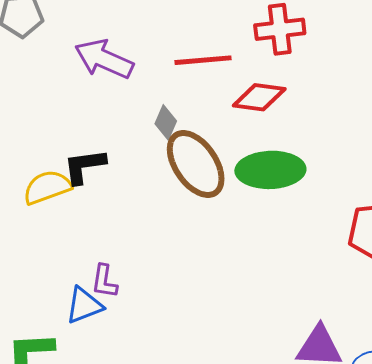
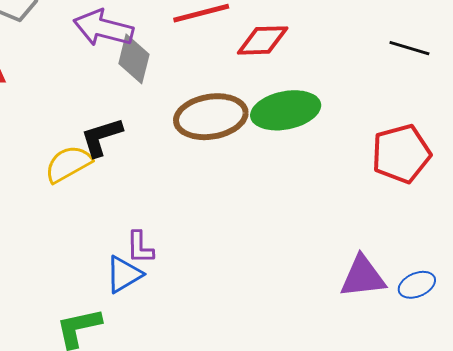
gray diamond: (166, 122) -> (134, 59), moved, size x1.4
brown ellipse: (196, 164) -> (211, 117), turned -56

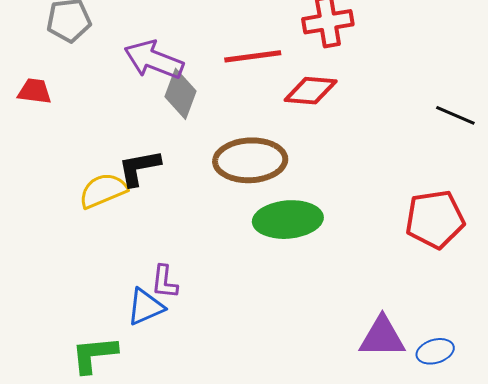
green ellipse: (286, 110) -> (288, 220), moved

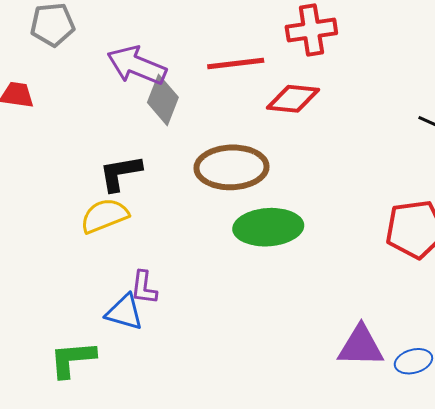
yellow semicircle: (103, 191) -> (104, 216), moved
blue triangle: (145, 307) -> (124, 312), turned 39

